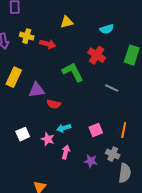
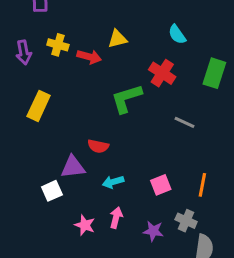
yellow triangle: (67, 22) -> (118, 39), moved
cyan semicircle: (107, 29) -> (177, 34), turned 72
green L-shape: (73, 72) -> (126, 98), turned -80
purple triangle: (37, 90) -> (73, 167), moved
pink star: (48, 139) -> (85, 225), moved

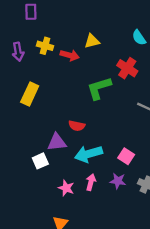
cyan arrow: (113, 182) -> (88, 154), size x1.6
pink square: (161, 185) -> (126, 156), turned -35
purple star: (153, 231) -> (118, 181), moved

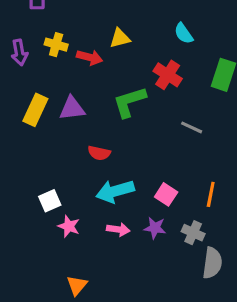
purple triangle: (57, 142) -> (72, 108), moved
pink arrow: (91, 182) -> (118, 229), turned 84
pink star: (66, 188) -> (69, 226), moved

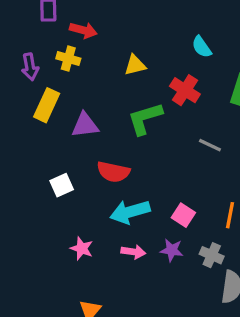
yellow triangle: (120, 38) -> (135, 65), moved
red arrow: (90, 57) -> (83, 30), moved
yellow rectangle: (35, 110) -> (47, 105), moved
red semicircle: (99, 153) -> (113, 172), size x1.4
white square: (50, 201) -> (62, 185), moved

